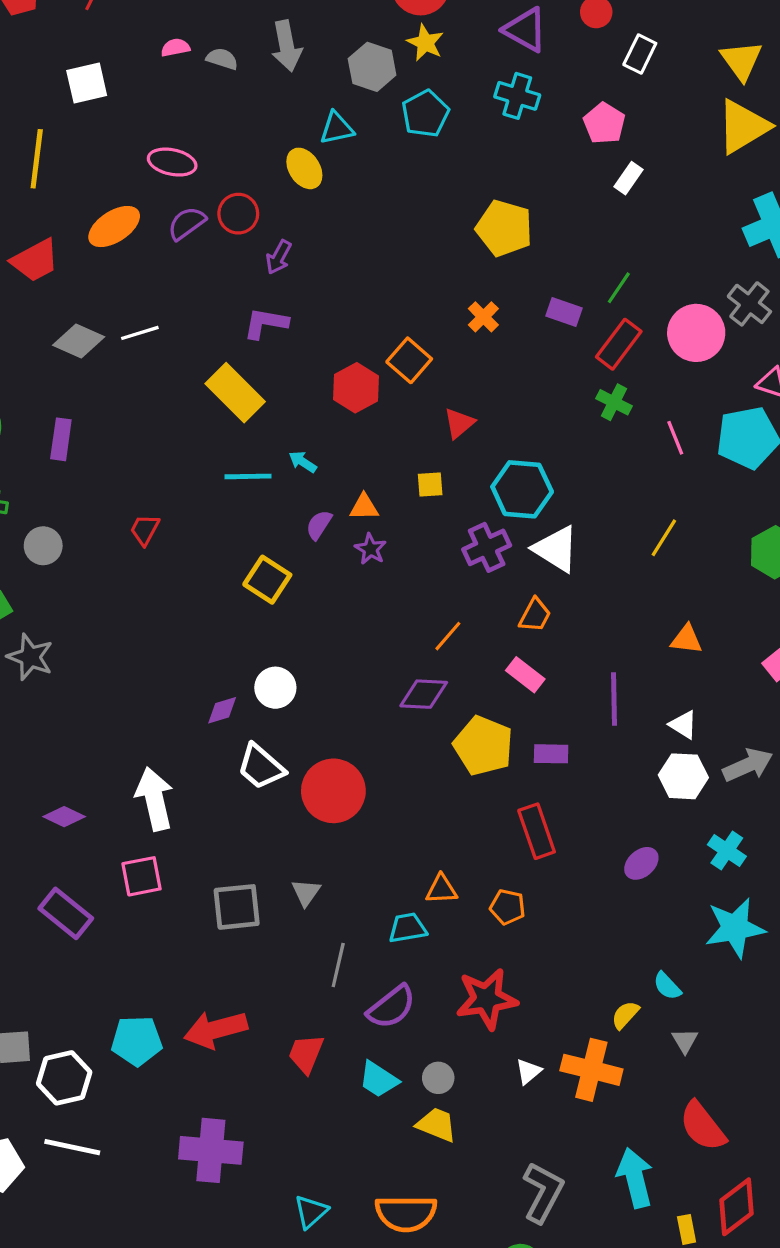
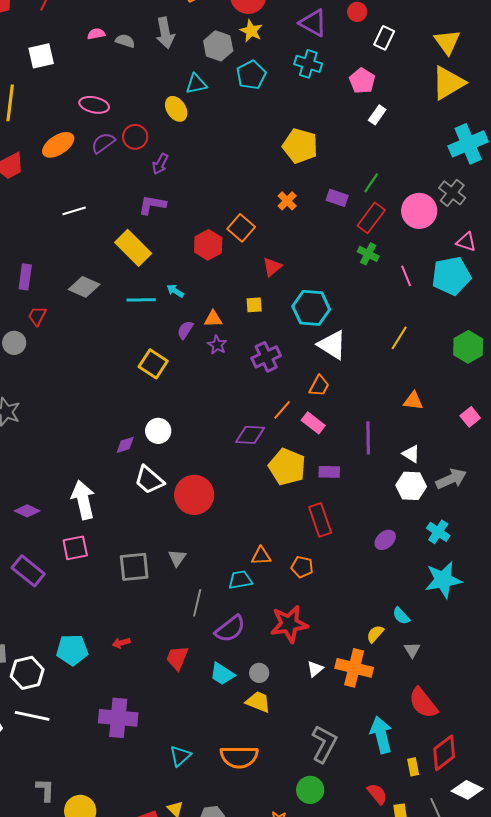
gray diamond: (79, 341) -> (84, 287), moved
red trapezoid: (145, 530) -> (37, 316), moved
purple cross: (487, 547) -> (266, 357), moved
orange line: (448, 636) -> (282, 410), moved
red arrow: (216, 1029) -> (121, 643), size x0.5

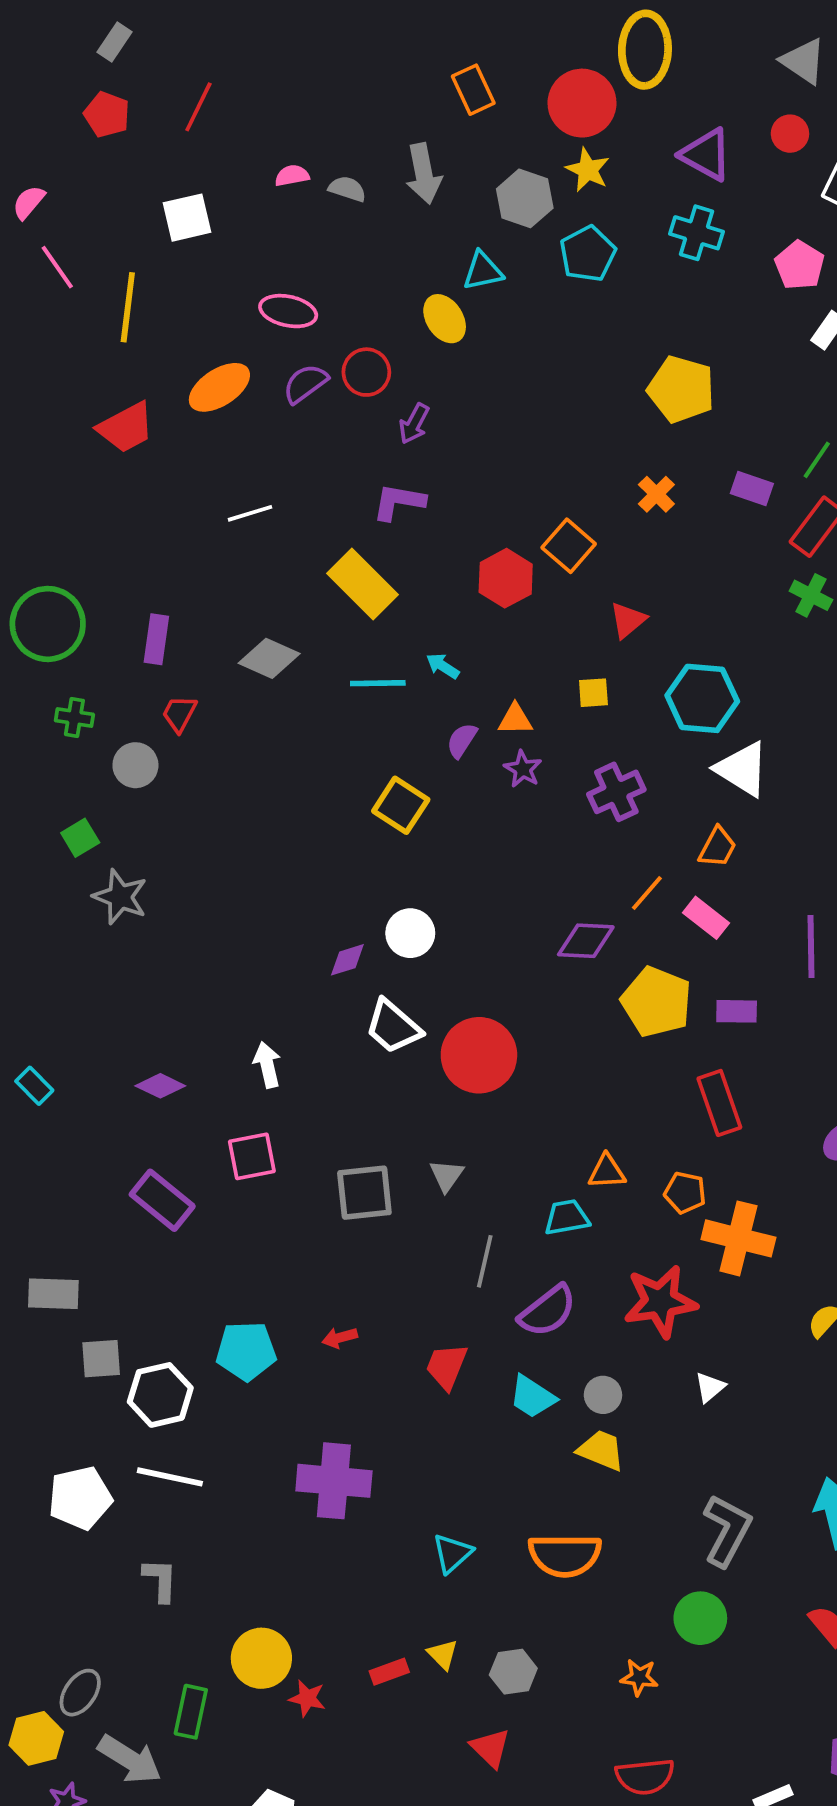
white arrow: (83, 500) -> (267, 1065), size x0.6
orange cross: (354, 668) -> (738, 1238), moved
gray L-shape: (45, 790) -> (160, 1580), moved

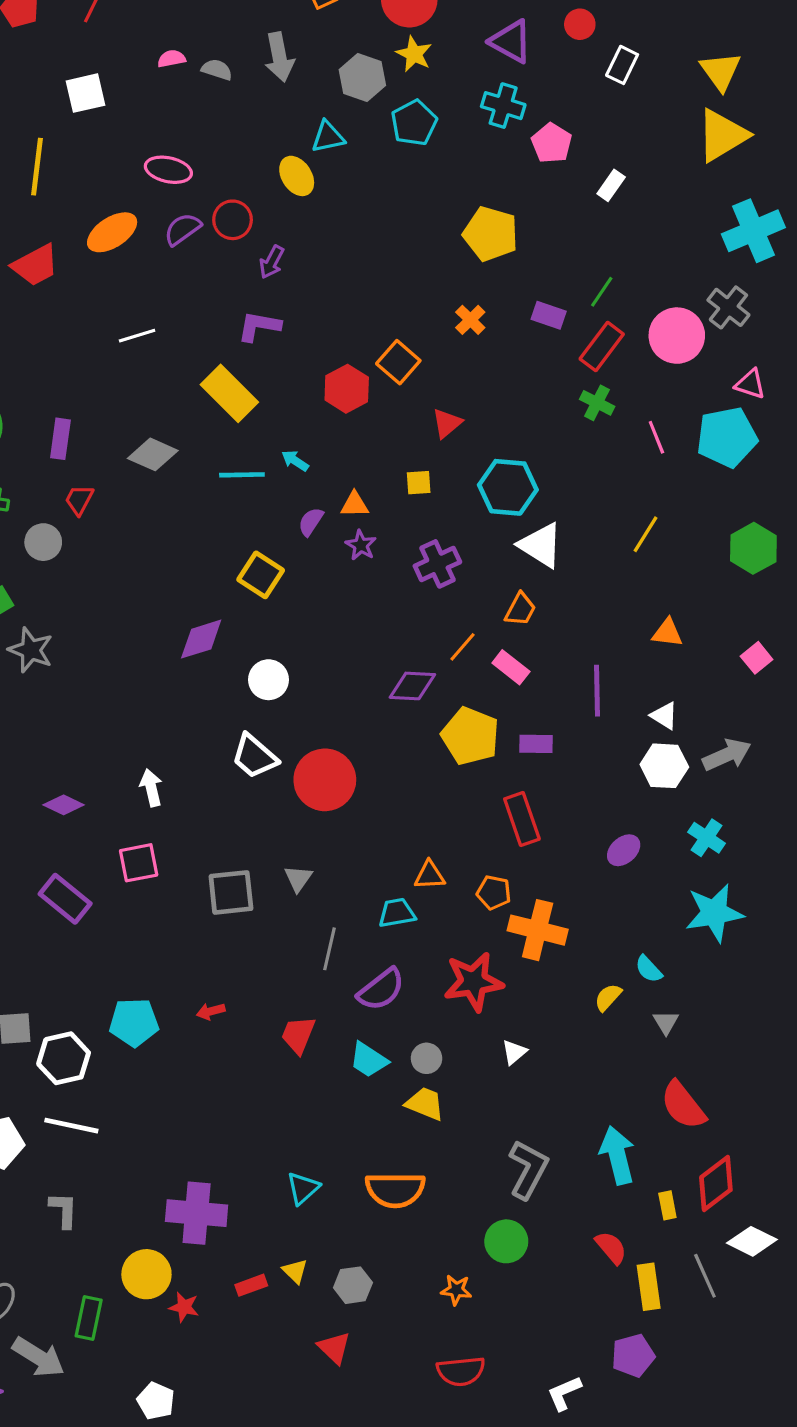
pink pentagon: (800, 265) -> (552, 143), moved
purple diamond: (347, 960) -> (201, 639), moved, size x1.5
purple cross: (334, 1481) -> (197, 1213), moved

